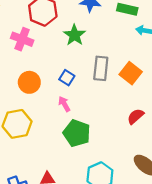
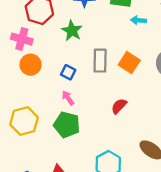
orange circle: (29, 82) -> (31, 65), moved
red semicircle: (136, 116) -> (119, 106), moved
green pentagon: (77, 133) -> (67, 125), moved

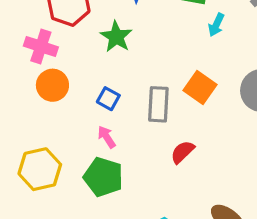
cyan arrow: (138, 20) -> (216, 25), turned -72
gray rectangle: (100, 61) -> (158, 104), moved

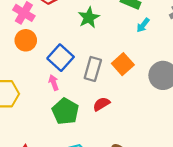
green star: (116, 37) -> (89, 18), moved
blue square: (108, 99) -> (61, 58), size x1.6
green pentagon: (103, 177) -> (65, 111), moved

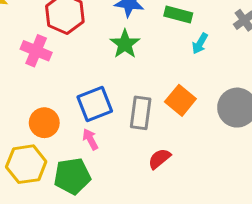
orange circle: (26, 40) -> (44, 123), moved
blue square: (61, 58) -> (95, 104), turned 35
green pentagon: (65, 111) -> (72, 176), moved, turned -30

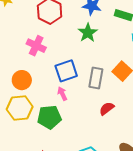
pink cross: (36, 51) -> (36, 46), moved
orange circle: (44, 123) -> (22, 80), moved

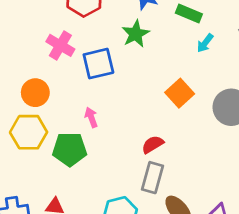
blue square: (66, 71) -> (98, 64), moved
gray rectangle: (96, 78) -> (152, 178), moved

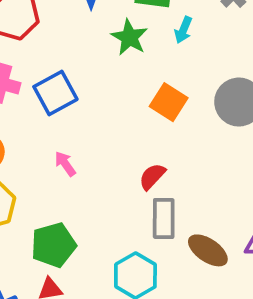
green star: (136, 34) -> (129, 37), moved
green pentagon: (70, 149) -> (54, 245), moved

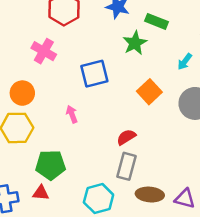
cyan arrow: (183, 30) -> (185, 62), moved
blue square: (55, 93) -> (94, 74), moved
brown ellipse: (208, 250) -> (150, 195), turned -44

